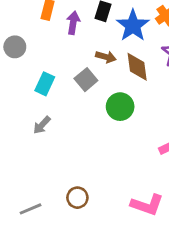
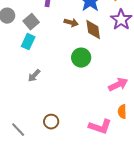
gray square: (86, 80) -> (31, 22), moved
gray arrow: (42, 125) -> (34, 76), moved
gray line: (30, 209) -> (18, 130), turned 70

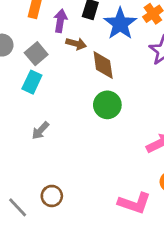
brown arrow: (71, 23) -> (76, 44), moved
brown diamond: (93, 30) -> (103, 65), moved
brown circle: (51, 122) -> (52, 196), moved

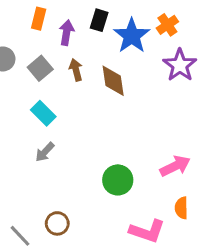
brown arrow: (76, 44) -> (76, 70), moved, turned -120
cyan rectangle: (32, 82) -> (43, 113), moved, turned -70
green circle: (107, 105) -> (118, 180), moved

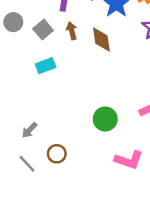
cyan rectangle: (43, 113) -> (46, 66), turned -66
gray arrow: (45, 152) -> (29, 130), moved

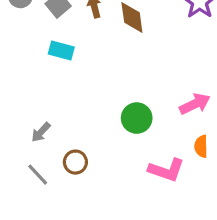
cyan rectangle: (46, 66) -> (61, 51), turned 36

